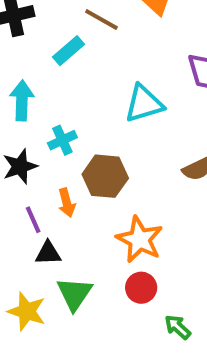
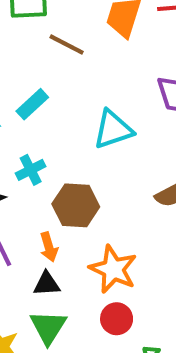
cyan rectangle: (69, 51) -> (32, 104), moved
orange arrow: (67, 203) -> (49, 247), moved
black triangle: (48, 253) -> (47, 284), moved

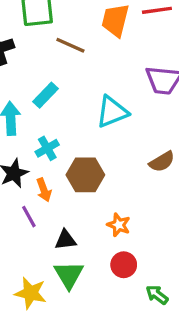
orange arrow: (49, 247) -> (44, 190), moved
orange star: (113, 269) -> (119, 225), size x0.6

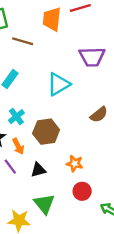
black triangle: (65, 240) -> (38, 170), moved

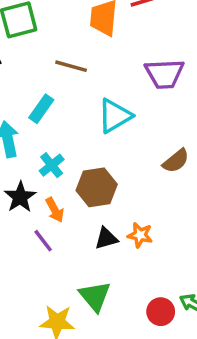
brown line: (23, 41) -> (71, 66), moved
black triangle: (38, 170) -> (106, 238), moved
red circle: (82, 191) -> (161, 312), moved

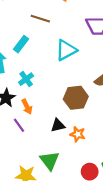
brown hexagon: (97, 187) -> (76, 98), moved
orange star: (140, 235) -> (78, 134), moved

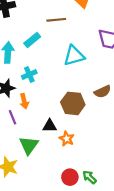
brown line: (40, 19) -> (56, 20), turned -36
green triangle: (50, 161) -> (29, 145), moved

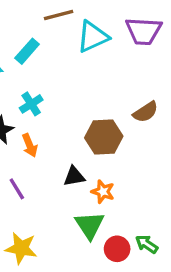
cyan triangle: (74, 56) -> (93, 37), moved
purple line: (12, 117) -> (17, 189), moved
green triangle: (29, 145) -> (90, 225), moved

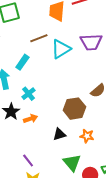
orange arrow: (30, 145) -> (30, 119), turned -80
purple line: (17, 189) -> (28, 161), moved
orange star: (103, 192) -> (87, 136), moved

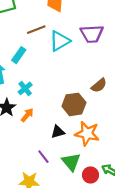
orange arrow: (30, 119) -> (27, 115), turned -32
orange star: (87, 136) -> (87, 134), size x1.6
purple line: (28, 161) -> (43, 157), moved

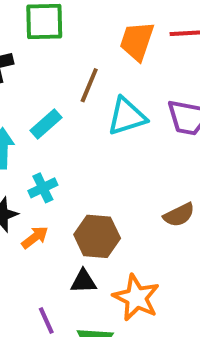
brown line: (36, 30) -> (89, 85), turned -60
brown hexagon: (74, 104) -> (97, 236), moved

